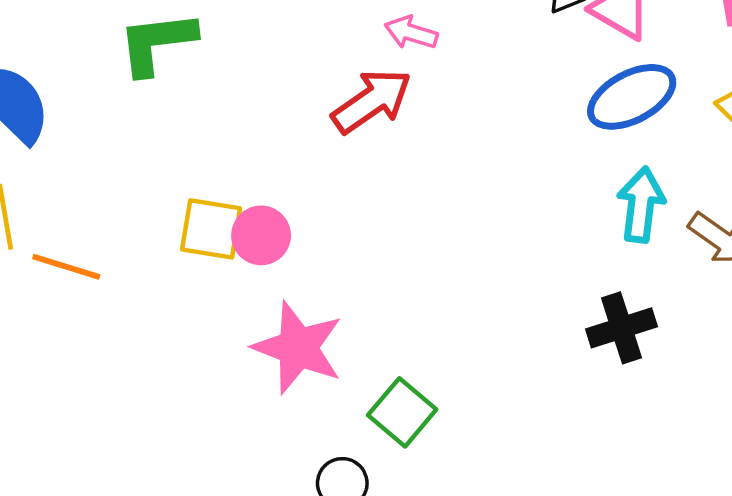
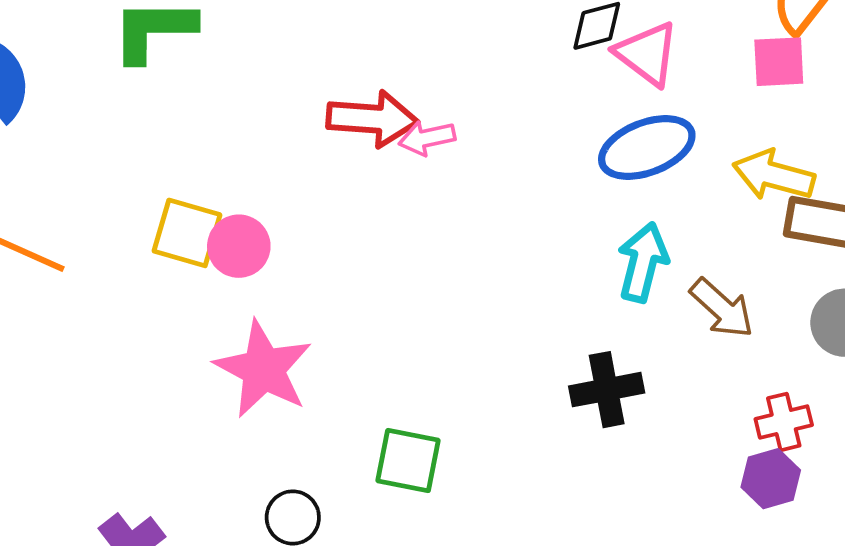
pink arrow: (411, 33) -> (427, 138), moved, turned -36
red arrow: (372, 101) -> (372, 119), turned 32
green square: (402, 412) -> (408, 460), moved, turned -36

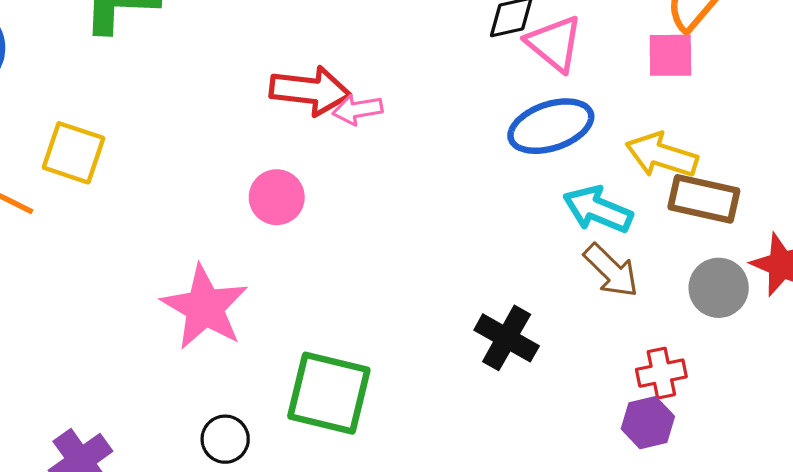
yellow square: (187, 233) -> (73, 153), moved
pink circle: (239, 246) -> (277, 197), moved
cyan arrow: (643, 262) -> (598, 209), moved, turned -84
black cross: (607, 390) -> (507, 338), turned 38
green square: (408, 460) -> (329, 393), size x1.4

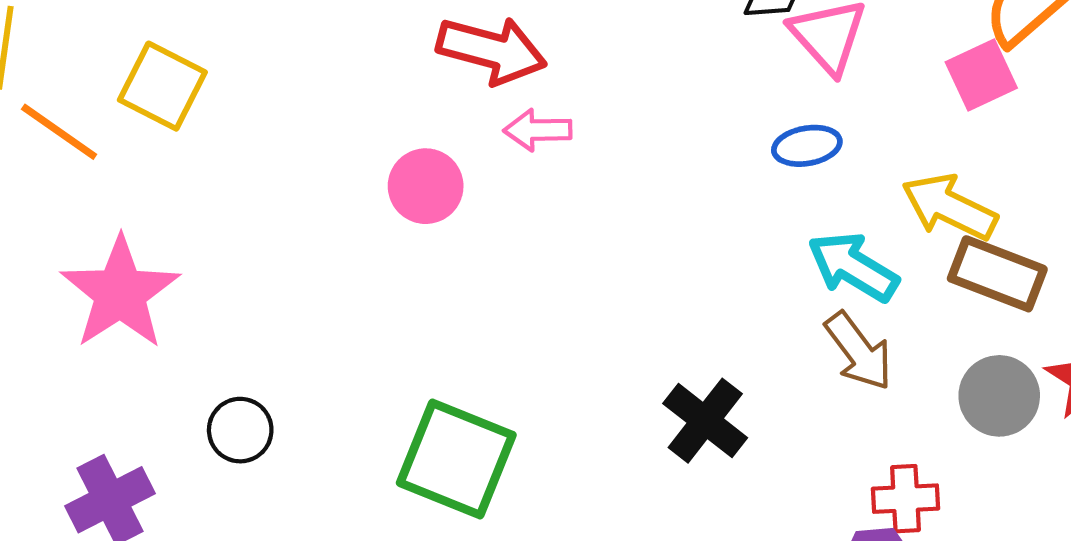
pink square: (670, 55) -> (981, 75), turned -33
pink arrow: (358, 110) -> (538, 130), moved
blue ellipse: (551, 126) -> (807, 146), size x0.6
pink star: (205, 307) -> (120, 293), moved
black circle: (225, 439) -> (240, 430), moved

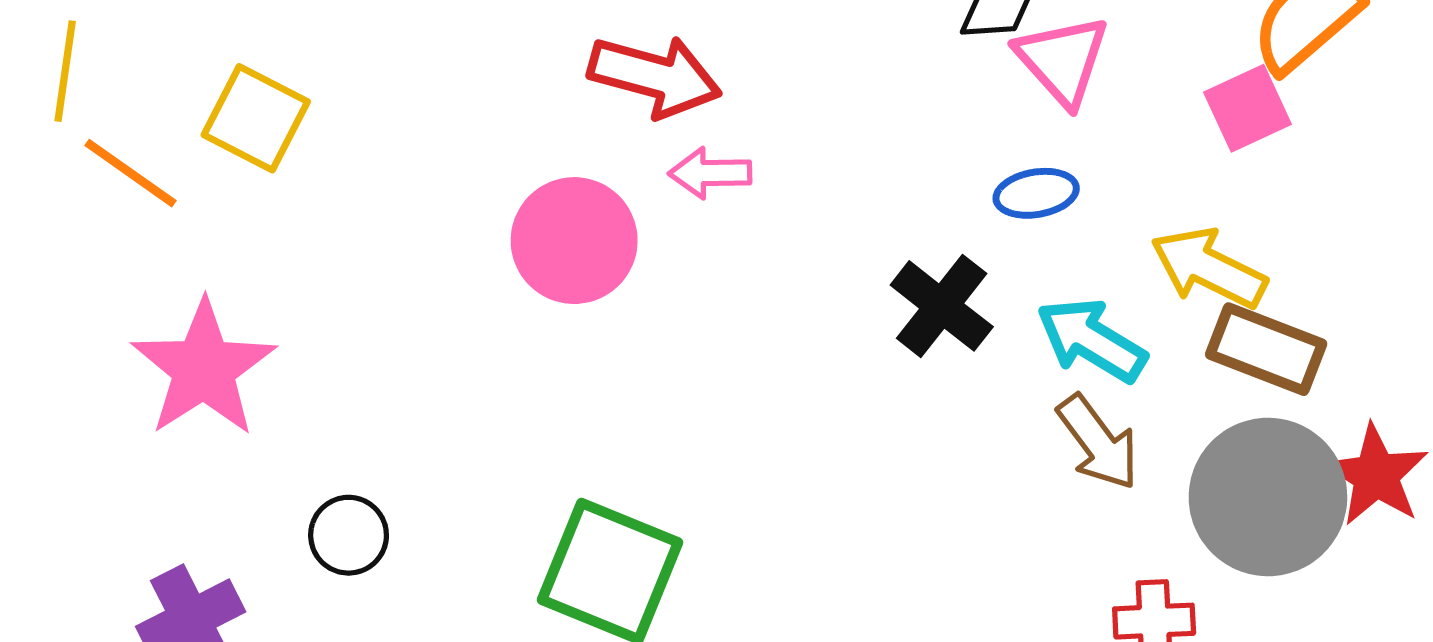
pink circle: (426, 186) -> (574, 241), size x1.4
gray circle: (999, 396) -> (1268, 497), size x1.6
black cross: (705, 421) -> (942, 306), moved

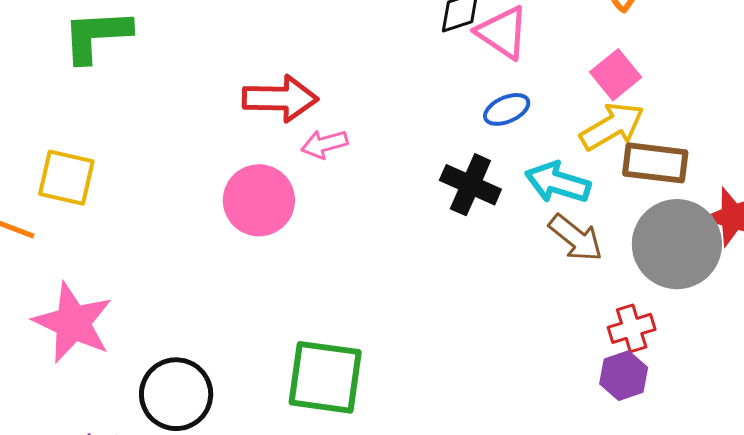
pink square: (1248, 108) -> (616, 75), moved
yellow arrow: (1209, 268) -> (612, 126), turned 138
black circle: (349, 535) -> (176, 394), size x1.6

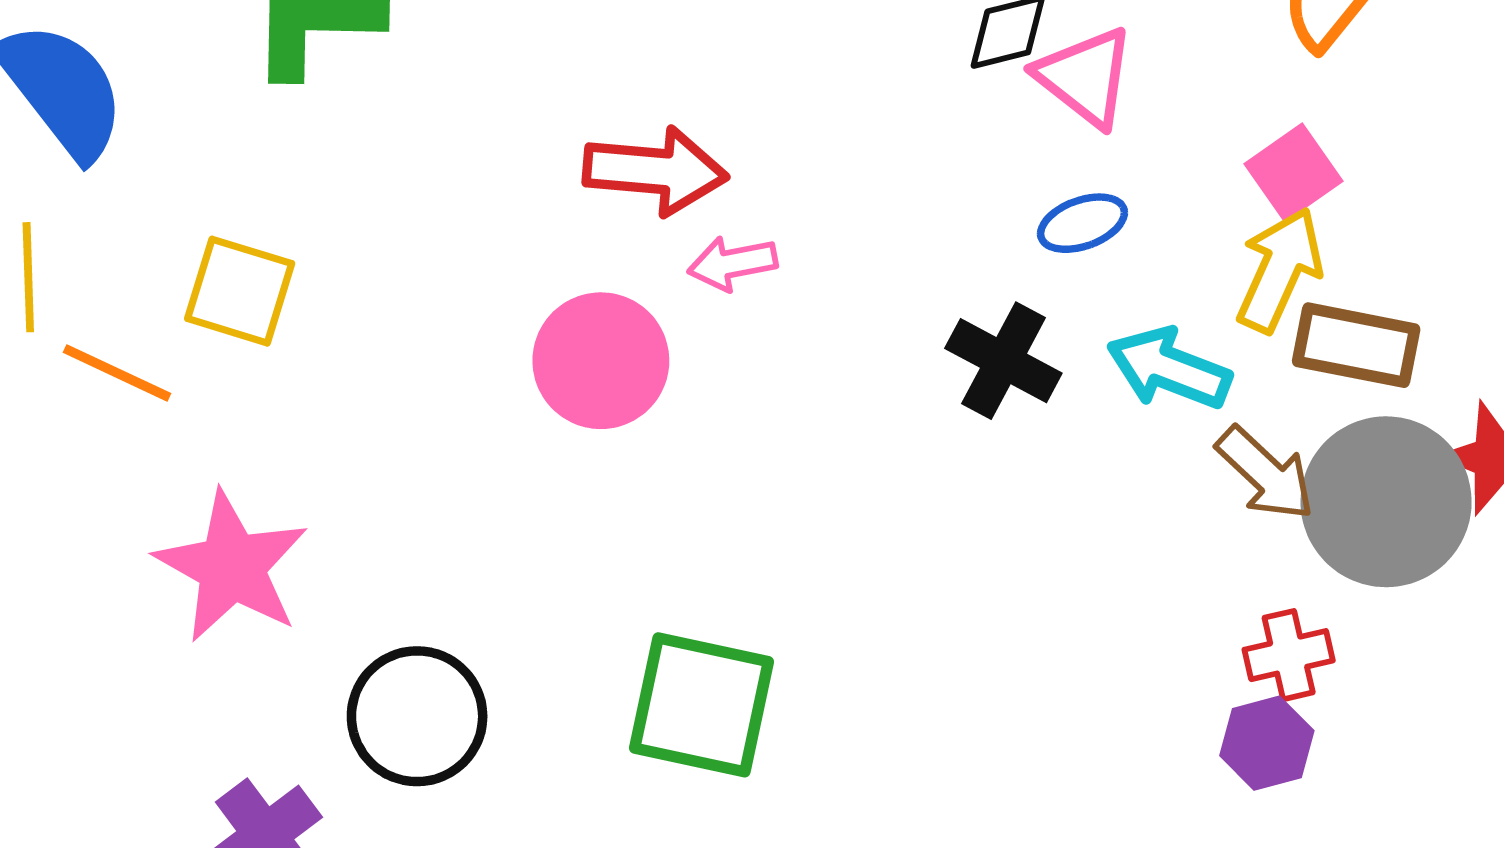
yellow arrow: (612, 126) -> (1280, 270), turned -40
brown arrow: (576, 238) -> (1265, 473), moved

